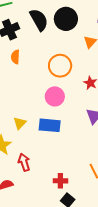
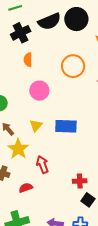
black semicircle: (39, 20) -> (49, 21), turned 100
pink circle: (55, 96) -> (39, 91), moved

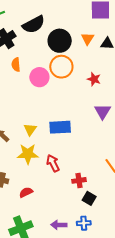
black circle: (76, 19) -> (60, 41), moved
pink circle: (39, 91) -> (39, 77), moved
yellow star: (18, 149) -> (28, 154), moved, turned -30
red arrow: (42, 165) -> (53, 163), moved

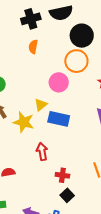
pink circle: (39, 77) -> (59, 82), moved
yellow triangle: (30, 129) -> (41, 105), moved
yellow star: (28, 154) -> (24, 122), moved

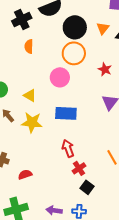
yellow triangle: (41, 105) -> (30, 95), moved, turned -40
red arrow: (42, 152) -> (68, 148), moved
red cross: (62, 175) -> (79, 168), turned -32

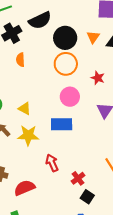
pink circle: (60, 77) -> (70, 97), moved
red arrow: (68, 148) -> (52, 163), moved
red semicircle: (25, 174) -> (24, 188), size x1.5

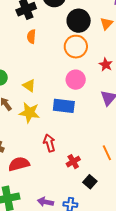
black square: (87, 197) -> (90, 182), moved

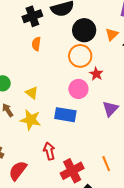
red star: (106, 65) -> (96, 74), moved
red cross: (73, 162) -> (72, 171), size x1.6
red semicircle: (19, 164) -> (18, 171), turned -40

